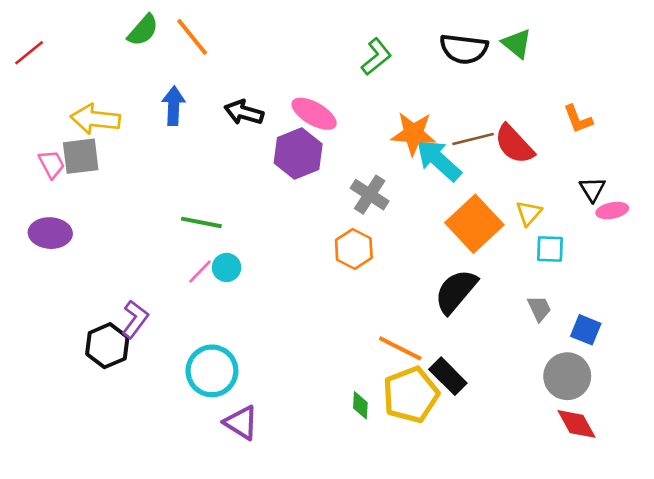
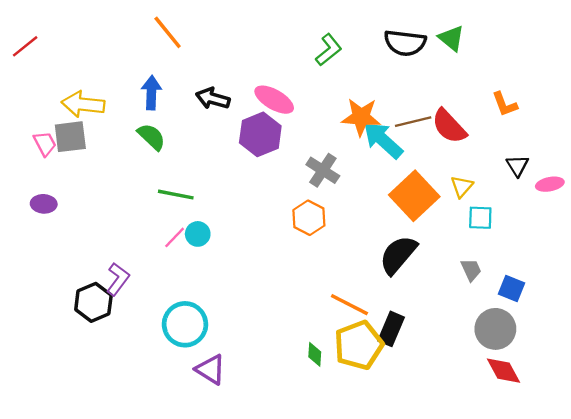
green semicircle: (143, 30) -> (151, 137), moved, turned -88
pink ellipse: (612, 210) -> (550, 184), moved
purple ellipse: (50, 233) -> (44, 204), size x0.7
black rectangle: (448, 376) -> (391, 329), turned 68

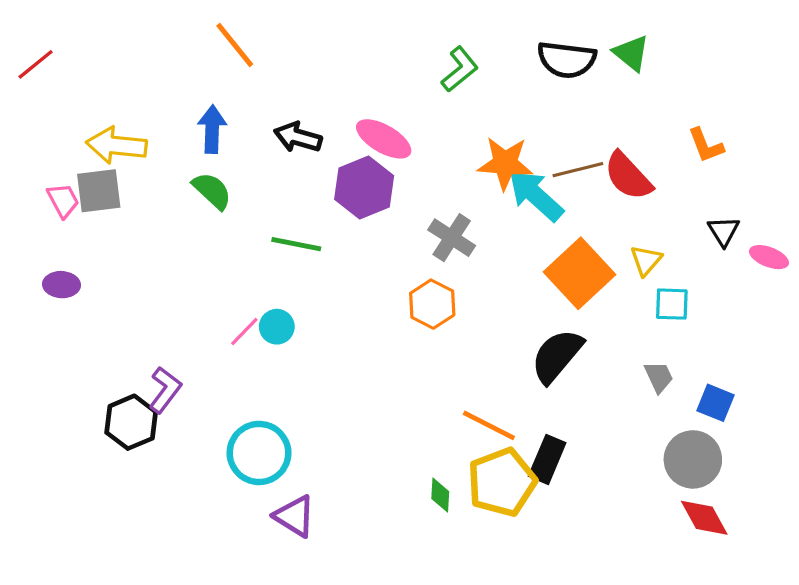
pink ellipse: (550, 184) -> (769, 257), turned 32
green line: (176, 195) -> (296, 244), moved

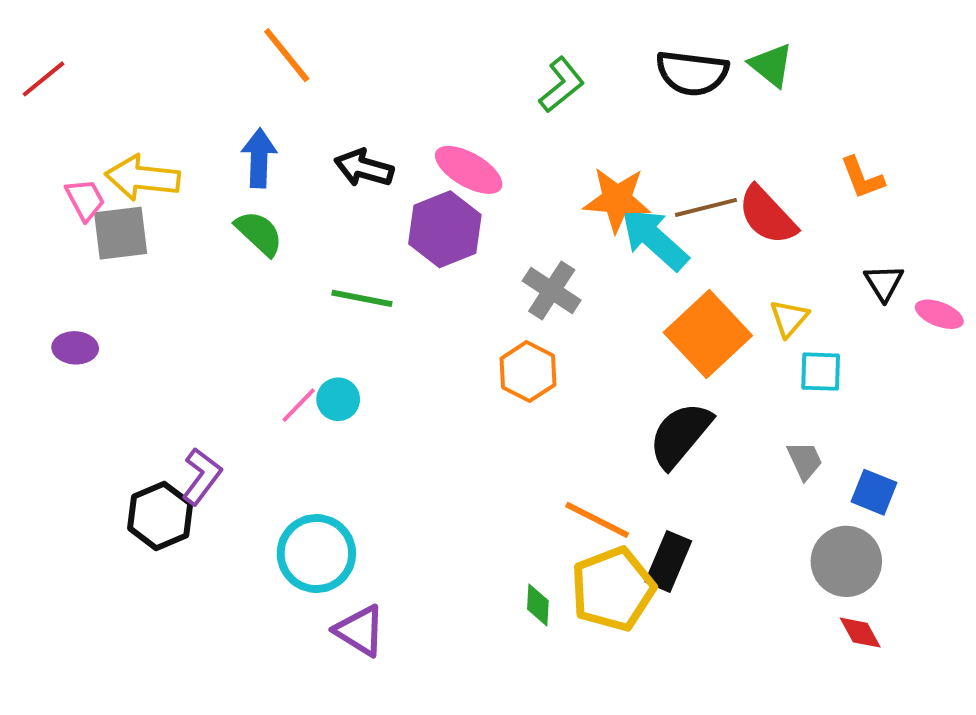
pink trapezoid: (63, 200) -> (85, 200), moved
red diamond: (704, 518) -> (860, 633), size x0.7

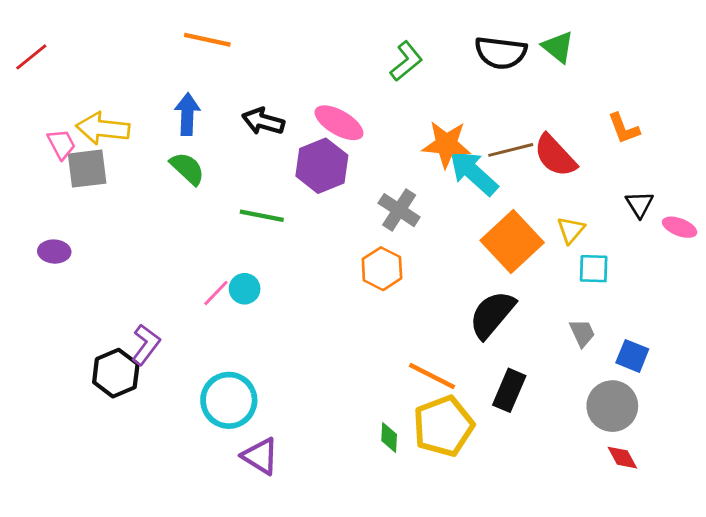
orange line: (287, 55) -> (207, 40), turned -39
black rectangle: (668, 561) -> (509, 390), moved

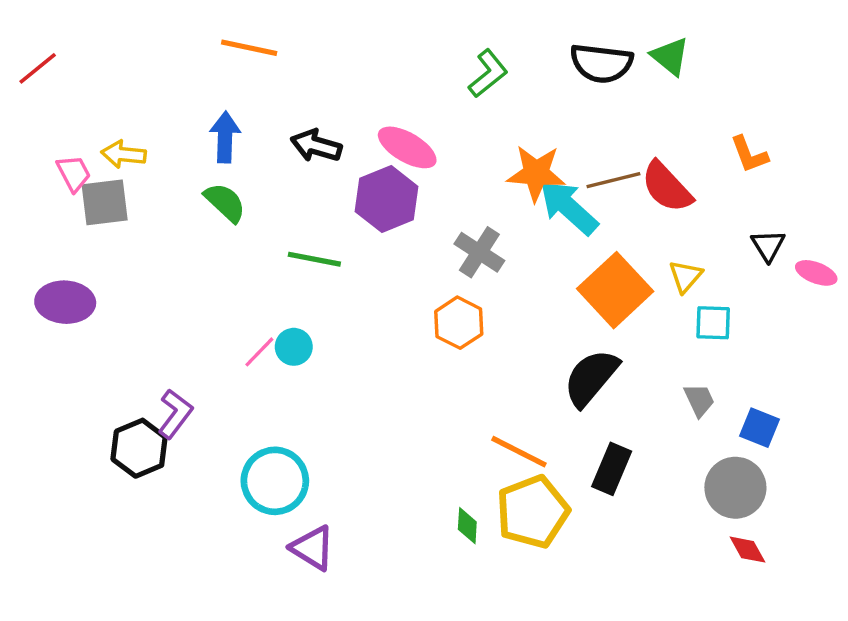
yellow arrow: (103, 128) -> (124, 154), size x0.7
purple ellipse: (54, 252) -> (65, 302), size x1.5

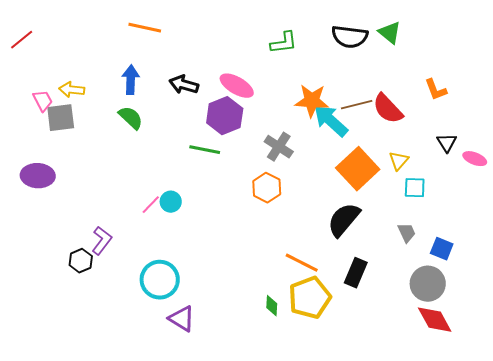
green L-shape: (488, 74) -> (284, 43), turned 32
green line: (314, 259) -> (205, 150), moved
black hexagon: (139, 448) -> (81, 261), size x0.7
red diamond: (747, 550) -> (435, 320), size x1.6

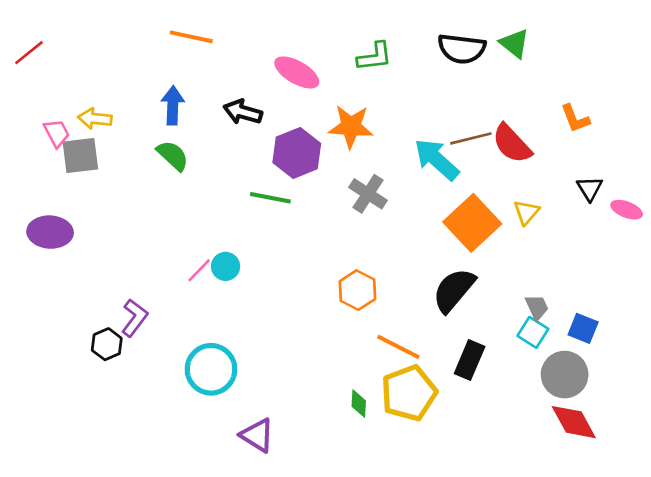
pink ellipse: (237, 86) -> (297, 72), moved
orange star: (312, 101) -> (351, 127), moved
orange hexagon: (267, 188) -> (357, 290), moved
cyan square: (415, 188) -> (533, 332), moved, turned 30
purple triangle: (182, 319) -> (257, 435), moved

